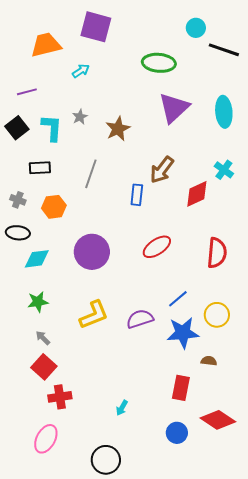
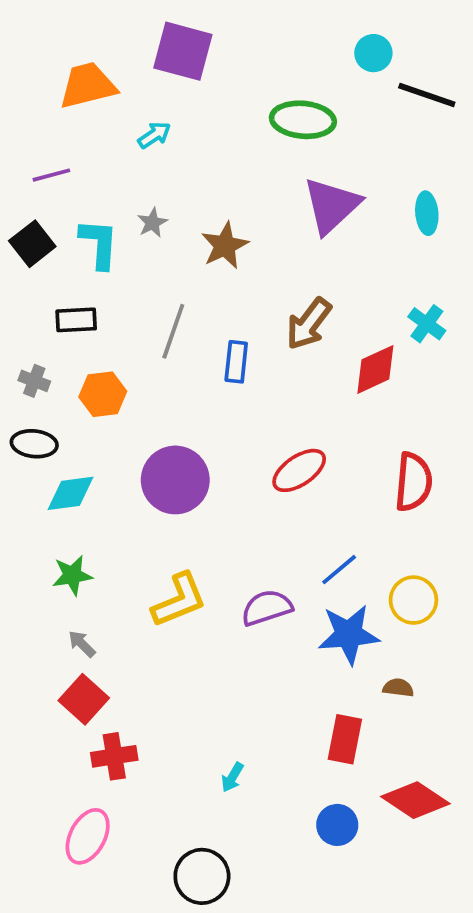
cyan ellipse: (224, 112) -> (427, 213), size x0.7
blue rectangle: (137, 195) -> (236, 362), moved

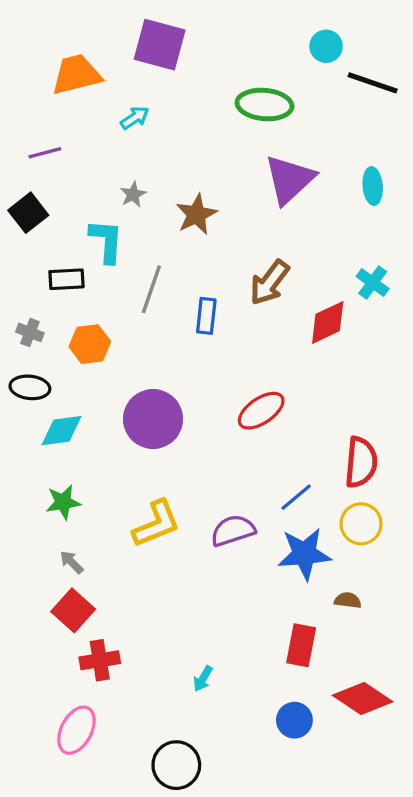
cyan L-shape: (99, 244) -> (106, 241), moved
red semicircle: (413, 482) -> (361, 462), moved

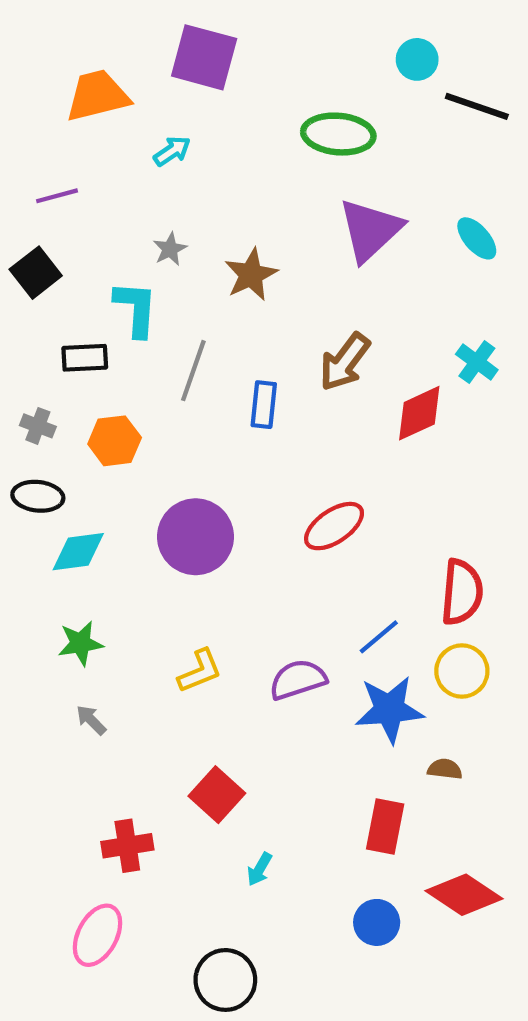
cyan ellipse: (373, 186) -> (477, 238), turned -36
yellow L-shape: (156, 524) -> (200, 671), size x0.7
red square: (73, 610) -> (217, 795), moved

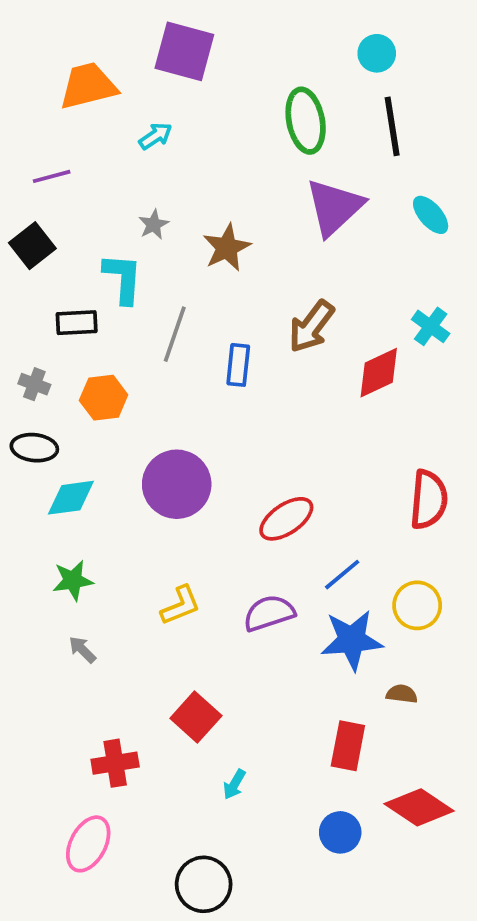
black line: (477, 106) -> (392, 126), moved, turned 62
green ellipse: (338, 134) -> (306, 121), turned 74
red ellipse: (334, 526) -> (286, 519), moved
red semicircle: (462, 592) -> (429, 500), moved

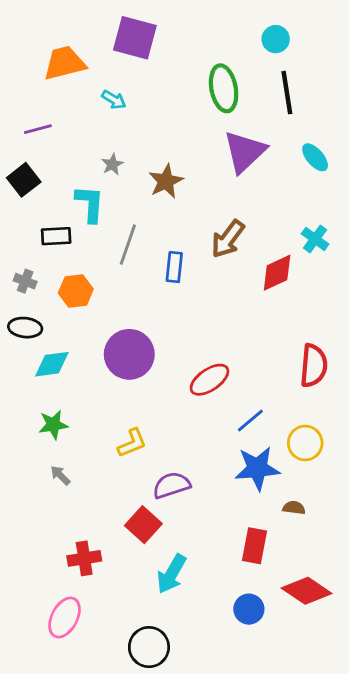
cyan arrow: (156, 136) -> (114, 100), turned 65
purple semicircle: (269, 613) -> (171, 485), moved
cyan arrow: (234, 784) -> (171, 574), size x1.8

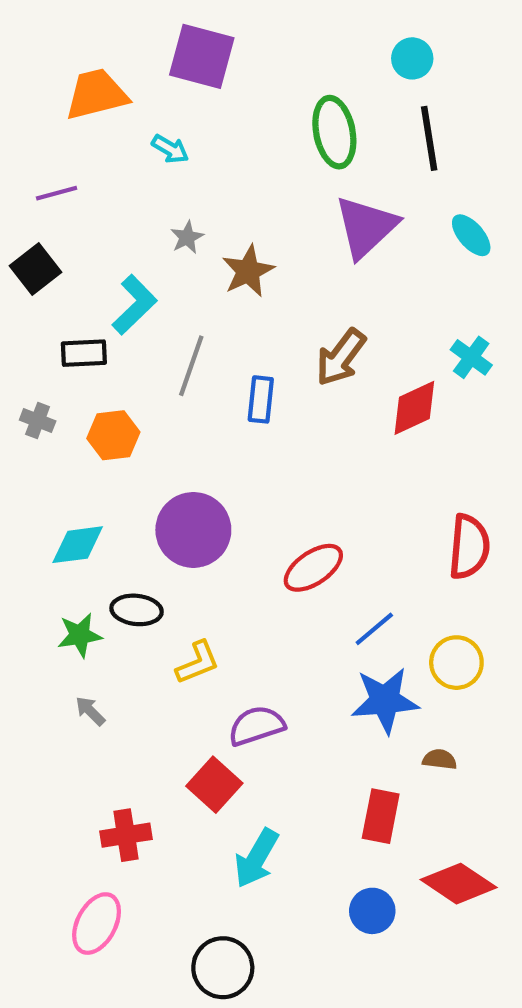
gray star: (112, 164) -> (187, 237), moved
cyan L-shape: (90, 204) -> (134, 305), turned 42
black ellipse: (25, 328) -> (137, 610), moved

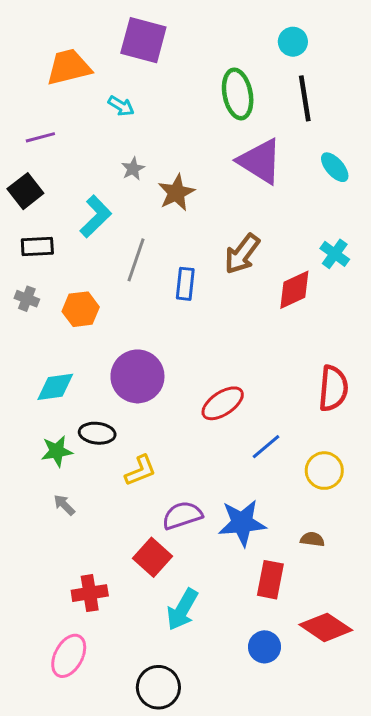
purple triangle: (366, 227) -> (260, 161), turned -45
black rectangle: (84, 353) -> (37, 246), moved
blue star: (385, 700) -> (242, 523), moved

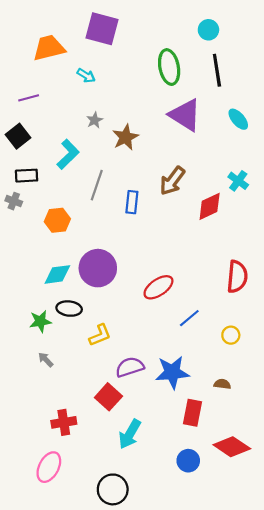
gray cross: (27, 299) -> (14, 201), moved
cyan diamond: (55, 387) -> (57, 274), moved
yellow circle: (324, 471) -> (231, 335), size x0.7

